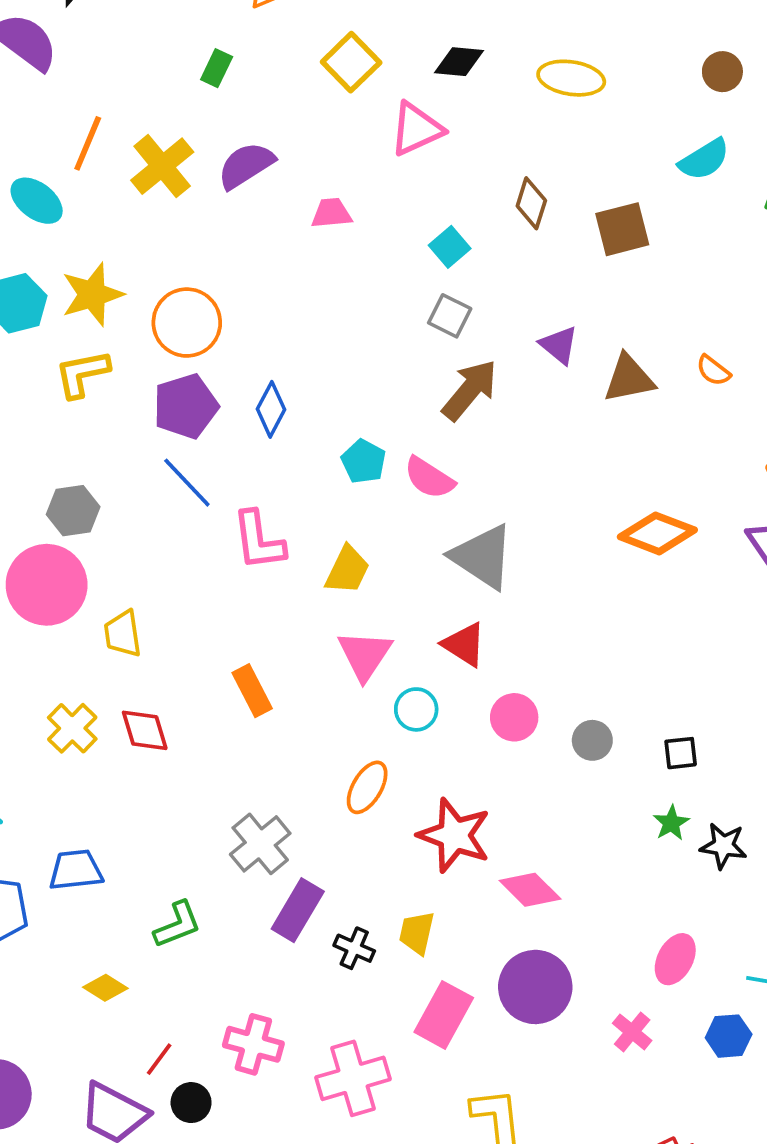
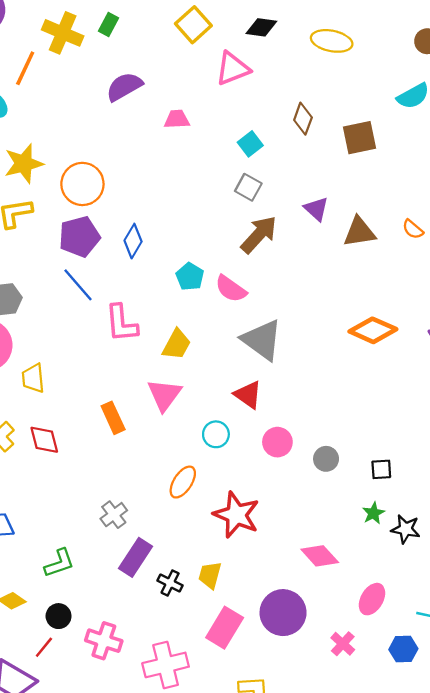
yellow cross: (162, 166) -> (63, 33), moved, turned -30
pink triangle: (365, 655) -> (164, 395), moved
gray cross: (260, 844) -> (114, 515), size x0.7
pink diamond: (530, 890) -> (320, 556), moved
black circle: (191, 1103) -> (59, 616), moved

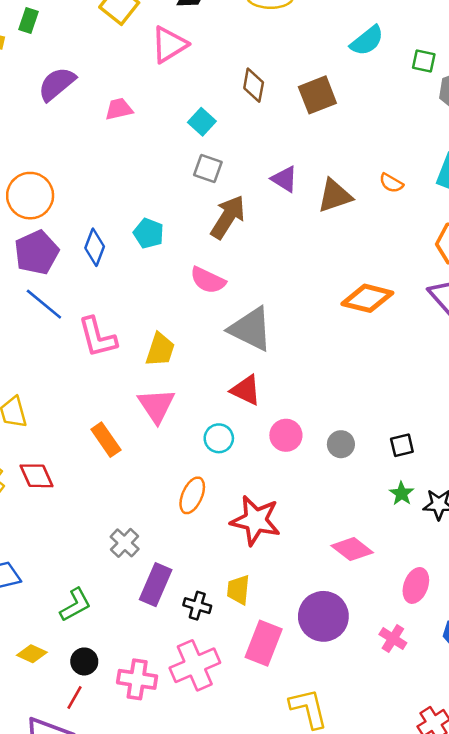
cyan pentagon: (190, 277) -> (149, 233), moved
pink cross: (166, 665) -> (195, 665), moved

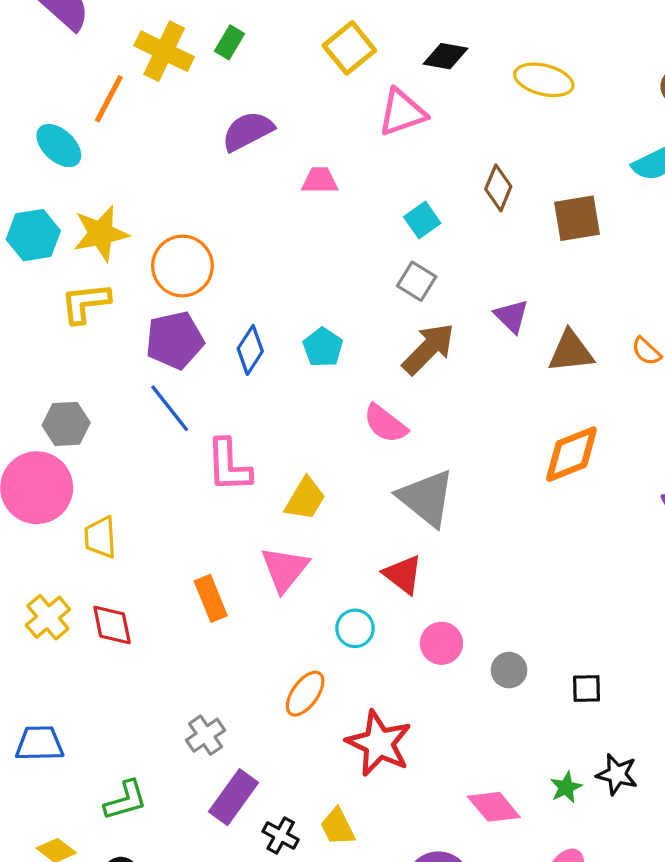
orange diamond: (367, 298) -> (572, 454), moved, turned -48
green star: (402, 493) -> (566, 787), moved
yellow trapezoid: (238, 590) -> (338, 827), turned -44

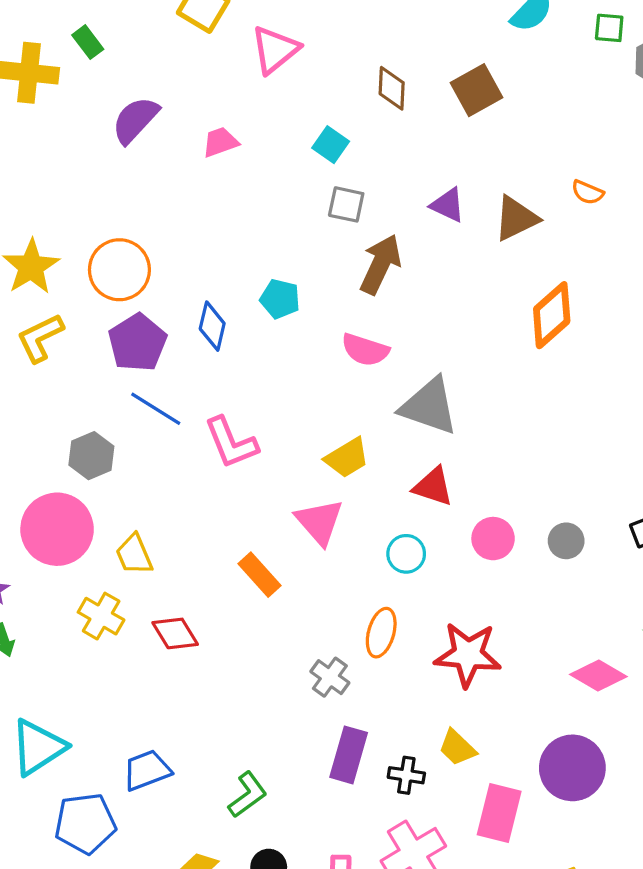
green rectangle: (229, 42) -> (88, 42), turned -48
gray hexagon: (66, 424) -> (91, 456), moved
yellow trapezoid: (305, 499) -> (347, 458), moved, turned 48
yellow cross: (48, 617) -> (101, 616), moved
gray cross: (206, 735) -> (330, 677), moved

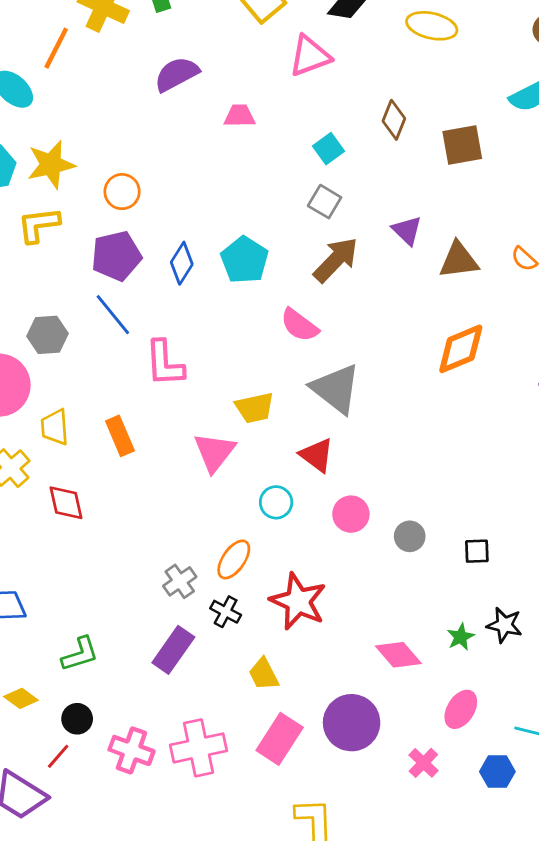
orange circle: (119, 270) -> (122, 192), size x0.7
cyan pentagon: (280, 299) -> (245, 260), size x1.4
orange rectangle: (259, 575) -> (120, 436), moved
black cross: (406, 775) -> (226, 612), moved

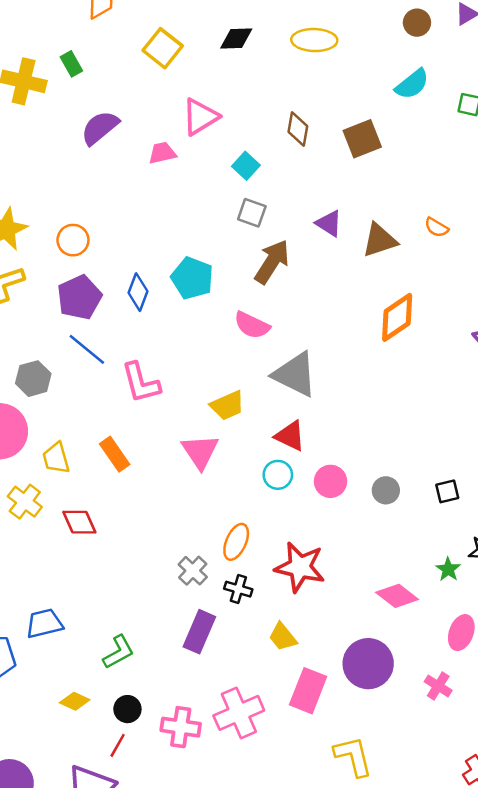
pink triangle: (310, 56) -> (200, 117), moved
cyan circle: (276, 502) -> (278, 475), moved

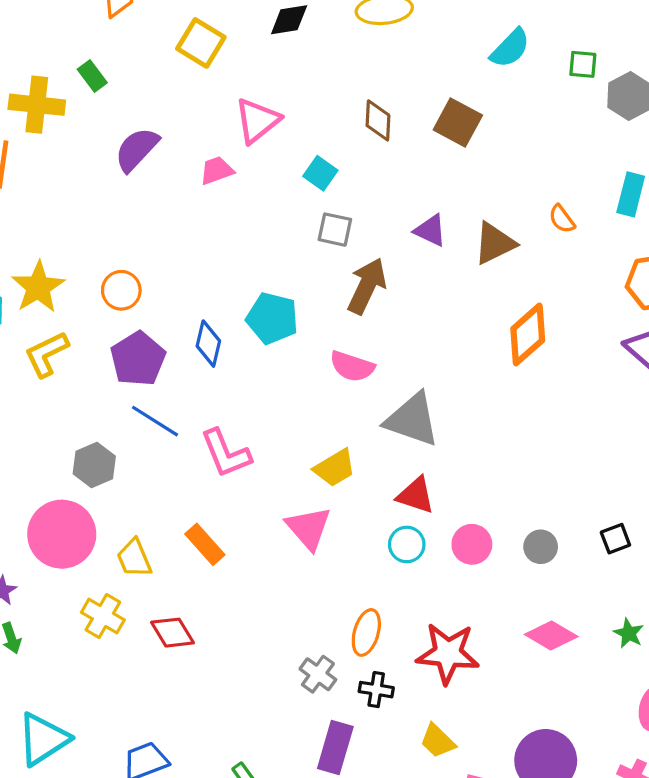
brown square: (362, 139) -> (458, 123), turned -33
orange semicircle: (437, 227) -> (562, 219), turned 30
pink diamond: (397, 596) -> (551, 636), moved

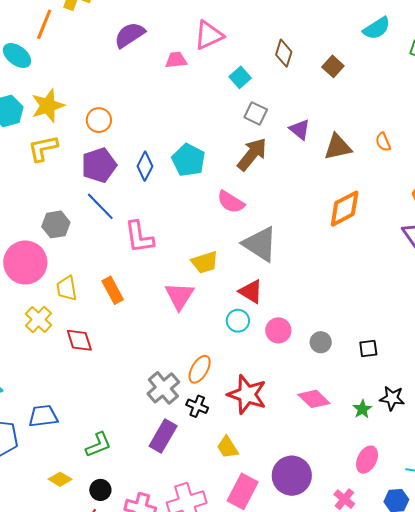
brown square: (458, 123) -> (333, 66), size x0.7
gray square: (335, 230) -> (256, 113), moved
gray cross: (318, 674) -> (163, 388), size x1.4

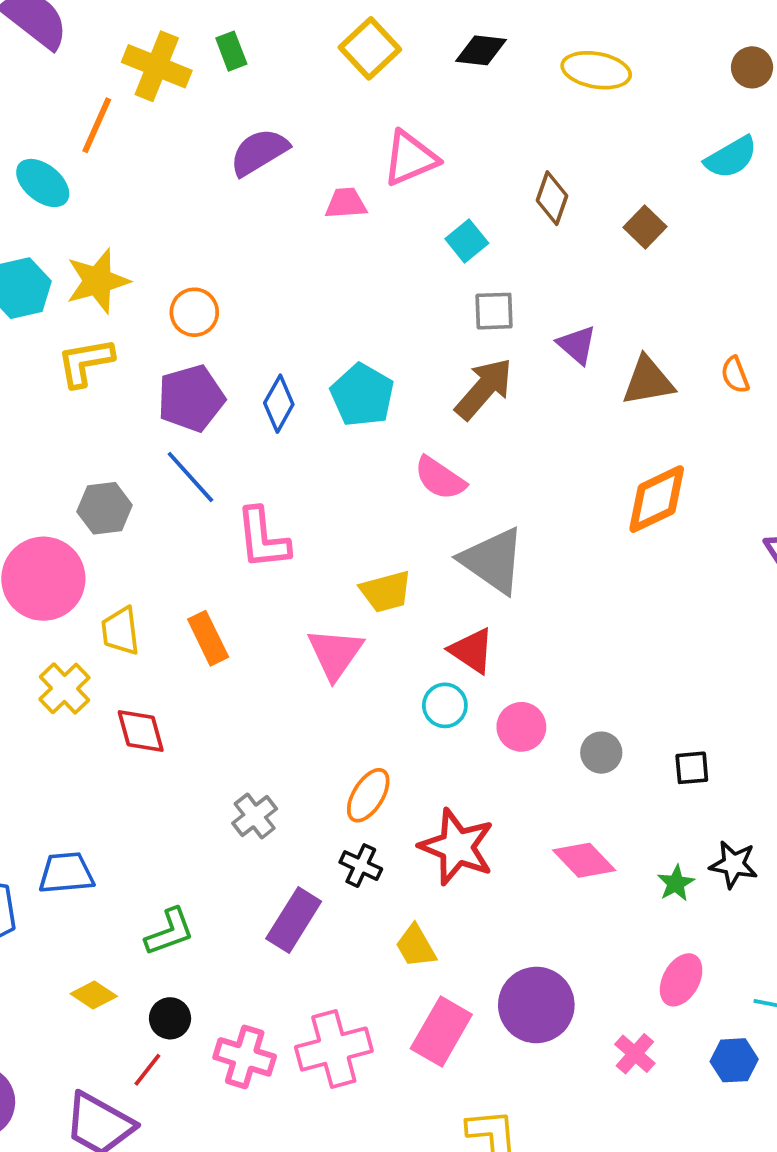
gray square: (256, 113) -> (494, 311), turned -30
gray cross: (163, 388) -> (255, 816), moved, size x0.7

